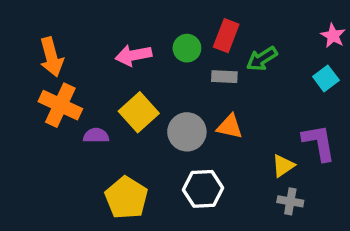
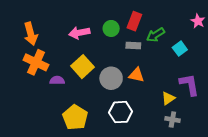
cyan square: (326, 78) -> (180, 49), moved

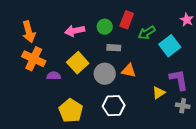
gray rectangle: (133, 45) -> (114, 48), moved
cyan square: (180, 49) -> (170, 46), size x1.5
gray cross: (172, 119) -> (183, 106), moved

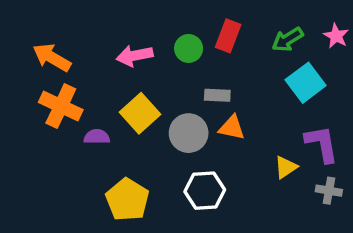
orange arrow: (29, 32) -> (52, 57), turned 135
green arrow: (147, 33) -> (288, 39), moved
gray rectangle: (114, 48) -> (217, 95), moved

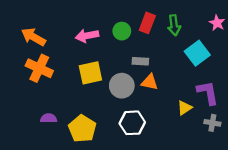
green arrow: (288, 39) -> (174, 25), moved, turned -66
yellow square: (140, 113) -> (90, 73), turned 30
purple semicircle: (97, 137) -> (49, 118), moved

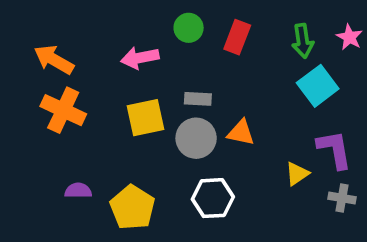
green arrow: (174, 25) -> (303, 41), moved
green circle: (122, 31) -> (189, 28), moved
gray rectangle: (140, 61) -> (198, 99), moved

